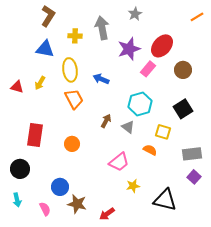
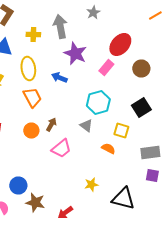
purple star: (129, 49) -> (75, 54), moved, turned -30
brown arrow: (106, 121) -> (51, 124), moved
orange circle: (72, 144) -> (31, 130), moved
pink trapezoid: (119, 162) -> (61, 148), moved
purple square: (194, 177) -> (152, 176), turned -32

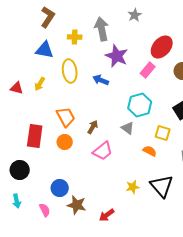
orange trapezoid: (32, 98) -> (66, 117), moved
orange circle: (31, 130) -> (65, 142), moved
black triangle: (123, 198) -> (162, 186), moved, turned 35

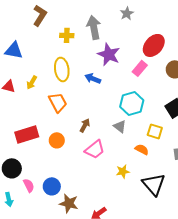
blue triangle: (45, 50) -> (14, 50), moved
orange trapezoid: (66, 117) -> (58, 102), moved
red rectangle: (35, 136) -> (27, 134), turned 65
yellow star: (133, 187) -> (123, 171), moved
pink semicircle: (45, 210) -> (29, 185), moved

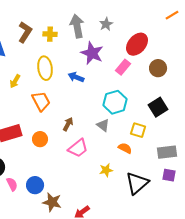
gray star: (127, 13) -> (106, 24), moved
brown L-shape: (40, 15) -> (25, 32), moved
black triangle: (154, 184) -> (137, 183), turned 30

